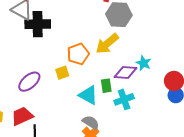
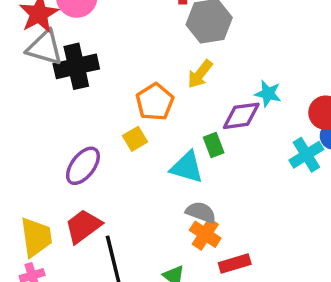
yellow arrow: (107, 44) -> (200, 74), size x0.7
cyan cross: (124, 99) -> (306, 155), moved

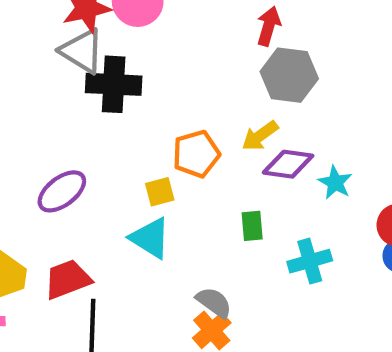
purple diamond: (241, 116) -> (288, 164), moved
cyan cross: (306, 155) -> (310, 261), moved
purple ellipse: (83, 166) -> (62, 191), moved
cyan triangle: (187, 167) -> (150, 238), moved

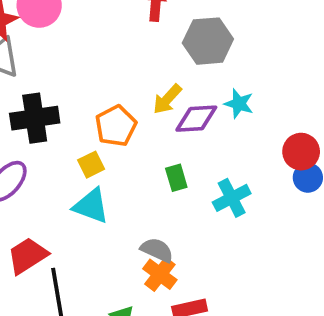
gray hexagon: (289, 75) -> (208, 41), moved
black cross: (114, 84) -> (35, 118), moved
cyan star: (335, 182) -> (239, 104), moved

